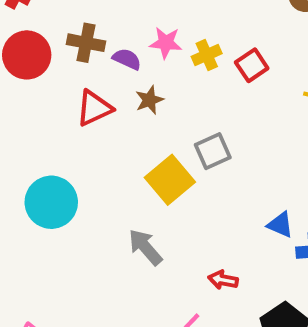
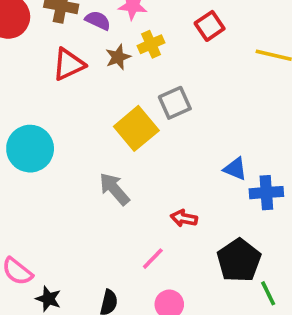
yellow cross: (207, 55) -> (151, 44), moved

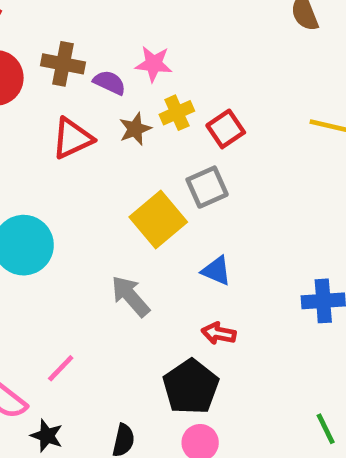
red square: (210, 26) -> (226, 129), moved
blue triangle: (235, 169) -> (216, 271), moved
pink line: (153, 259) -> (61, 368), moved
black pentagon: (239, 260) -> (191, 387), moved

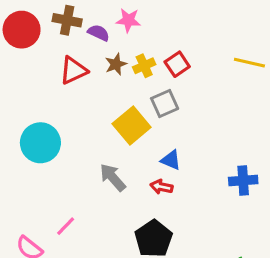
yellow cross: (177, 113) -> (144, 66), moved
red arrow: (219, 333) -> (161, 187), moved

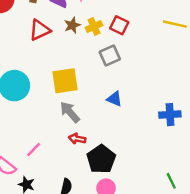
red square: (177, 64) -> (119, 25), turned -30
yellow square: (132, 125) -> (65, 81), moved, turned 32
red arrow: (161, 187) -> (77, 139), moved

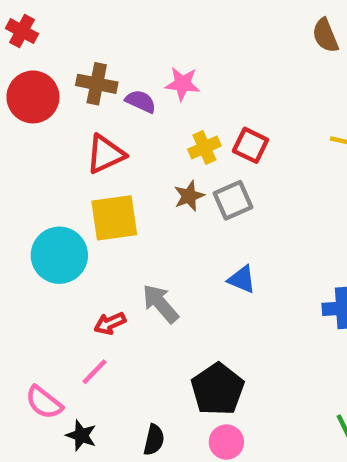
brown star: (72, 25) -> (189, 196), moved
yellow square: (65, 81) -> (114, 218), moved
red arrow: (77, 139) -> (110, 323), moved, turned -35

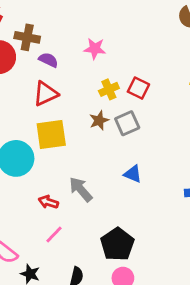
brown cross: (97, 84) -> (27, 37), moved
purple semicircle: (141, 101) -> (48, 60), moved
red arrow: (110, 323) -> (48, 202), turned 42
pink line: (95, 372) -> (54, 234), moved

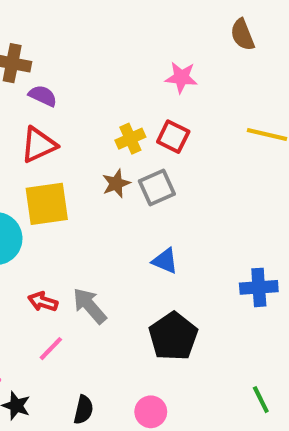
pink star: (95, 49) -> (181, 77), moved
gray arrow: (81, 189) -> (90, 306), moved
black pentagon: (117, 244) -> (173, 336), moved

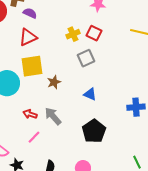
brown star: (116, 183) -> (54, 82), moved

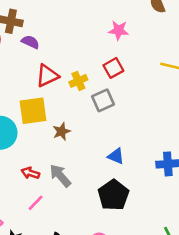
red square: (94, 33) -> (113, 68), turned 35
yellow cross: (73, 34) -> (78, 81), moved
red triangle: (28, 37) -> (47, 76), moved
blue triangle: (90, 94) -> (116, 156), moved

